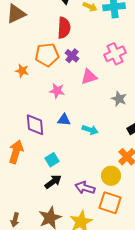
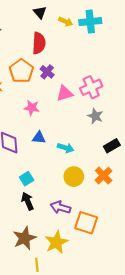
pink cross: (115, 54) -> (91, 87), moved
orange pentagon: (47, 55) -> (21, 71), turned -30
yellow circle: (111, 176) -> (74, 177), moved
black arrow: (53, 182) -> (28, 201), turned -78

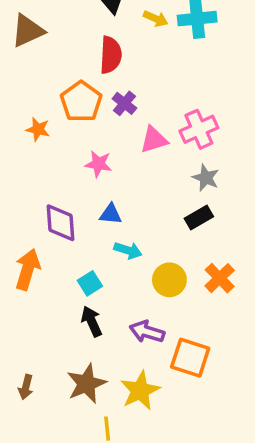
black rectangle: (112, 146) -> (199, 218), moved
cyan arrow: (66, 148) -> (128, 250), moved

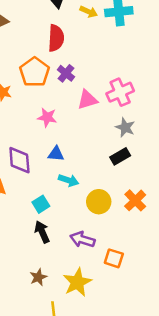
orange square: (190, 358) -> (114, 258), size x0.7
brown star: (86, 384) -> (38, 277), size x0.6

